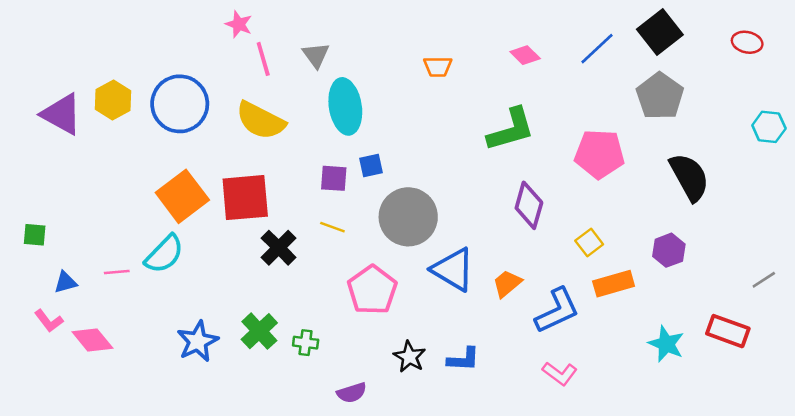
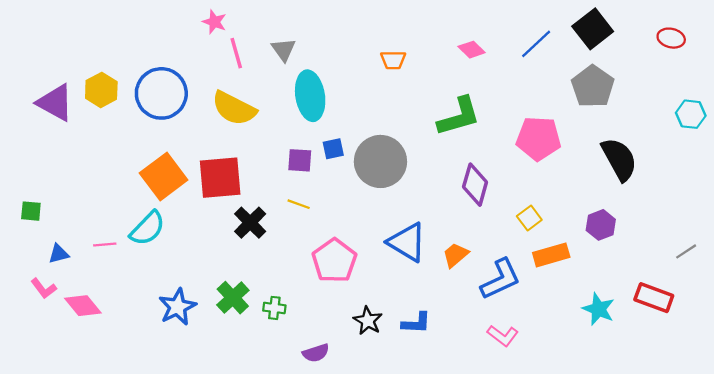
gray circle: (408, 217) -> (380, 161), moved

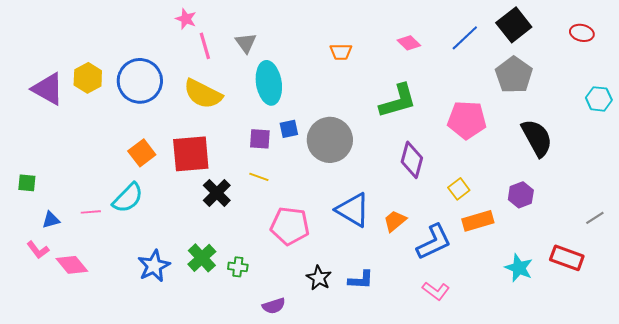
orange square: (164, 176) -> (142, 153), size x0.7
pink pentagon: (334, 261) -> (290, 226), turned -30

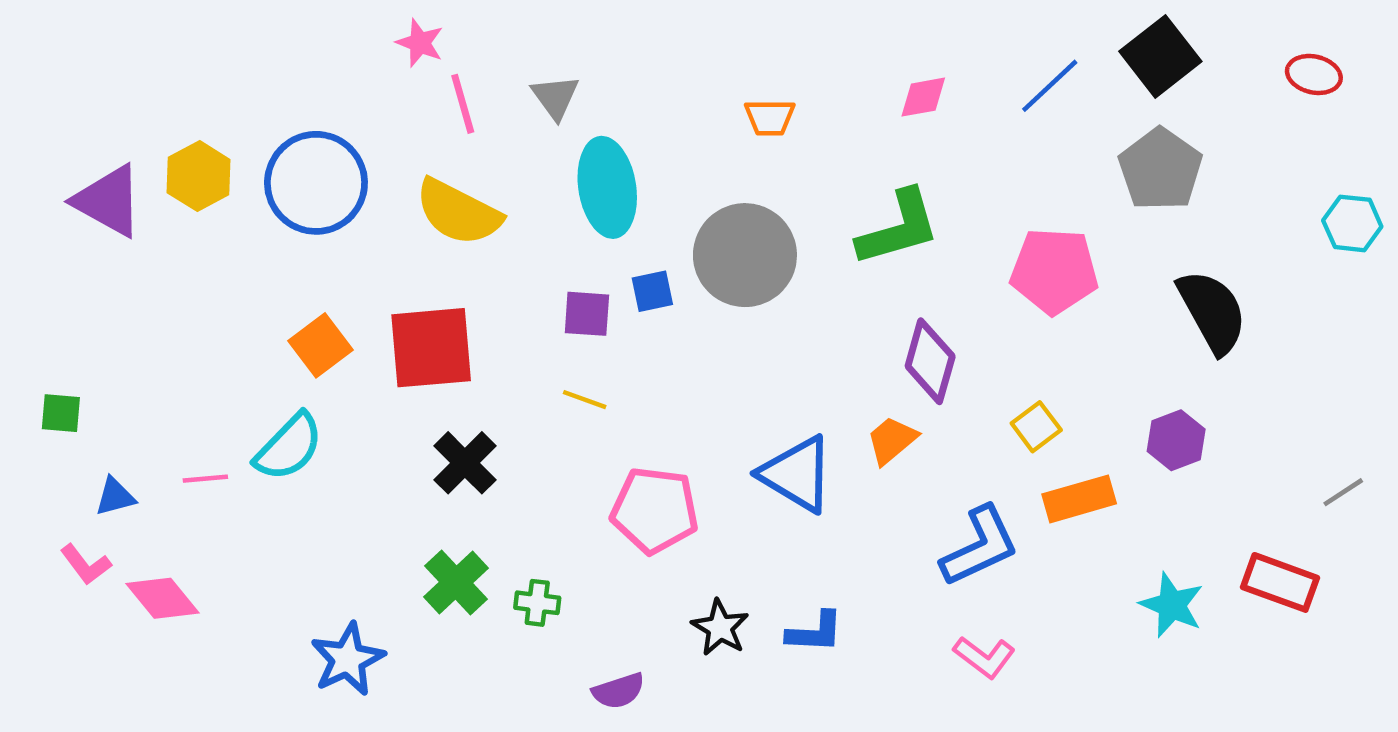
pink diamond: (409, 43) -> (923, 97), turned -55
gray circle: (330, 140) -> (745, 255), moved
black cross: (217, 193) -> (465, 463), moved
orange trapezoid: (395, 221) -> (892, 440), moved
blue star: (154, 266) -> (348, 659), moved

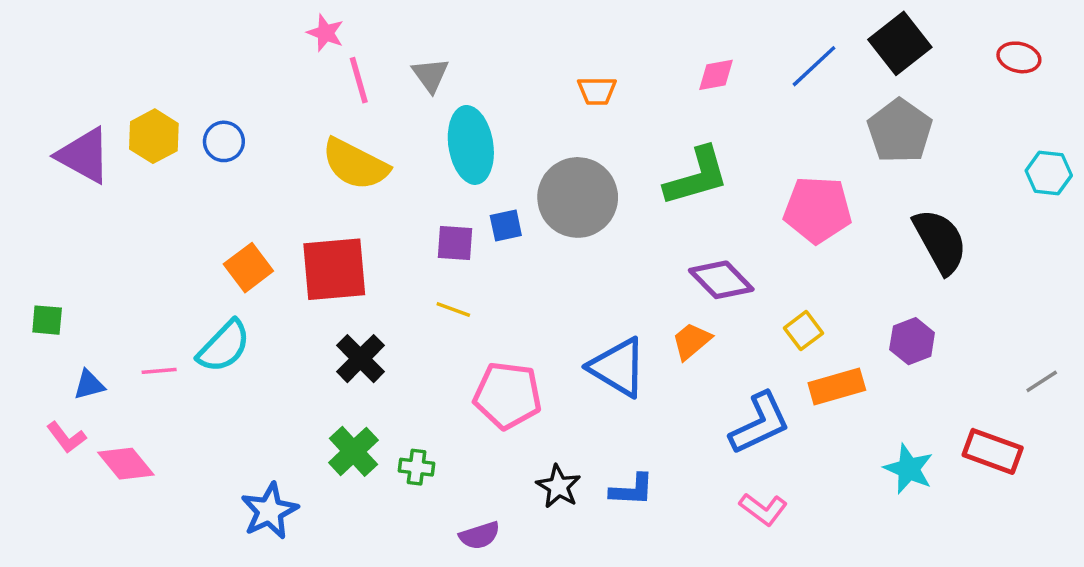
blue circle: (316, 183) -> (224, 141), moved, size x0.5
purple diamond: (930, 361) -> (721, 280), turned -60

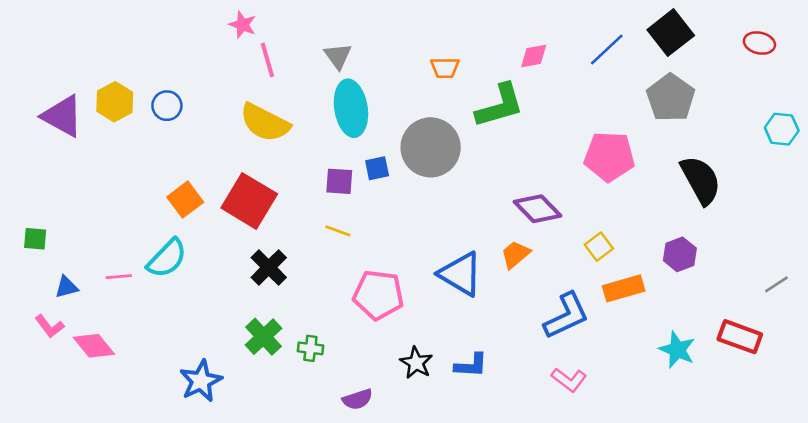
gray triangle: (431, 75) -> (338, 56), moved
green L-shape: (697, 176) -> (500, 106), moved
red square: (334, 269) -> (249, 201), turned 36

